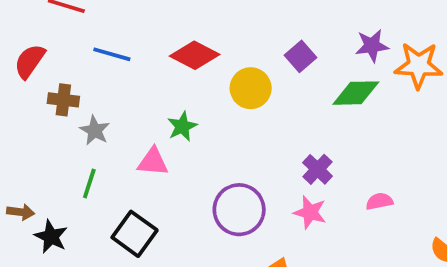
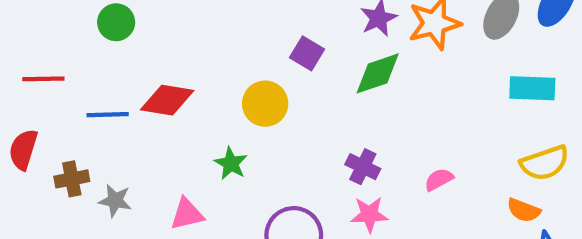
red diamond: (195, 55) -> (167, 100), moved
green star: (182, 126) -> (231, 163), moved

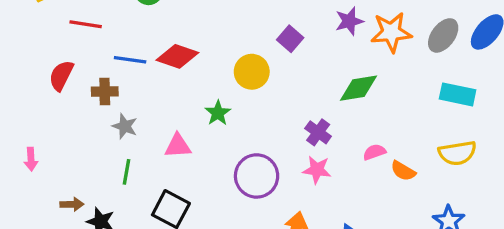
green diamond: (378, 73) -> (359, 88), moved
brown cross: (72, 179) -> (105, 92), moved
orange semicircle: (524, 210) -> (403, 171), moved

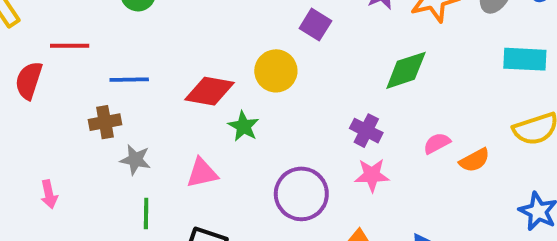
red diamond: (177, 56) -> (209, 91), moved
red semicircle: (61, 76) -> (29, 80), moved
pink arrow: (31, 159) -> (49, 194), moved
orange semicircle: (403, 171) -> (475, 160), turned -50

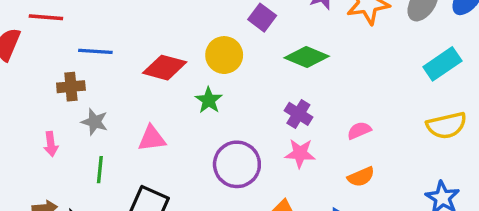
cyan rectangle: (525, 59) -> (442, 64), turned -42
green diamond: (406, 70) -> (307, 57), moved, turned 36
green star: (243, 126) -> (209, 100), moved
orange semicircle: (475, 160) -> (361, 177), moved
pink arrow: (49, 194) -> (51, 144), moved

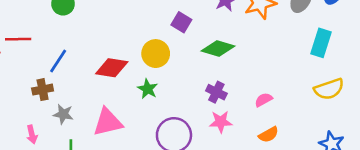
blue line: (95, 51) -> (58, 61), turned -55
cyan rectangle: (442, 64) -> (321, 43), turned -32
pink triangle: (152, 138) -> (108, 122), size x1.4

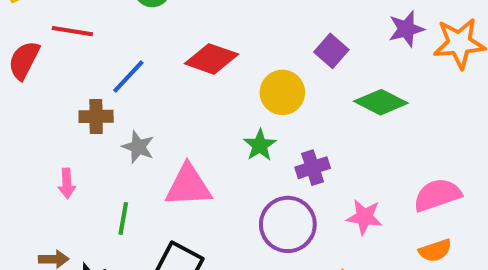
red diamond: (112, 68) -> (211, 59), moved
purple cross: (216, 92) -> (313, 168), moved, turned 36
pink semicircle: (264, 100) -> (437, 195), size x1.6
gray star: (63, 114) -> (138, 147), moved

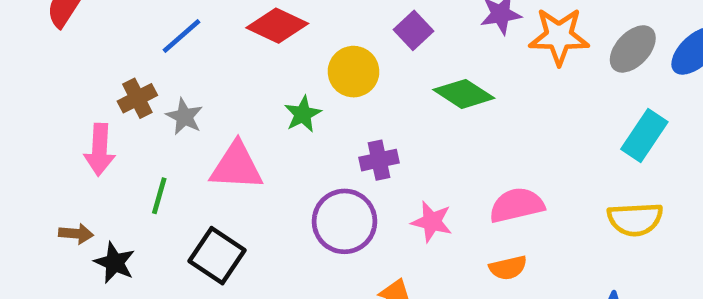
brown cross: (96, 116) -> (137, 98), moved, turned -32
green star: (260, 145) -> (303, 114), moved
pink arrow: (67, 183) -> (100, 150), size x1.5

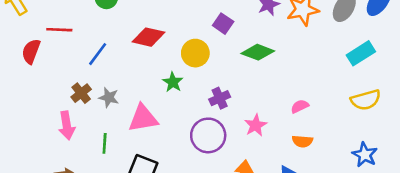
cyan rectangle: (644, 136) -> (361, 53), turned 36
pink semicircle: (517, 205) -> (300, 106), size x0.6
pink star: (432, 222) -> (256, 125), turned -30
orange semicircle: (508, 268) -> (302, 141), turned 30

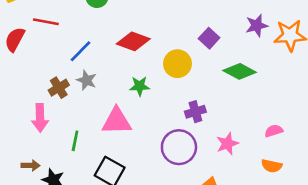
green star: (173, 82) -> (140, 86), moved, turned 30
gray star: (109, 97) -> (87, 80), moved

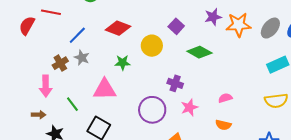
purple cross: (195, 112) -> (175, 83), moved, turned 35
green line: (75, 141) -> (72, 104), turned -49
brown arrow: (31, 165) -> (39, 115), moved

